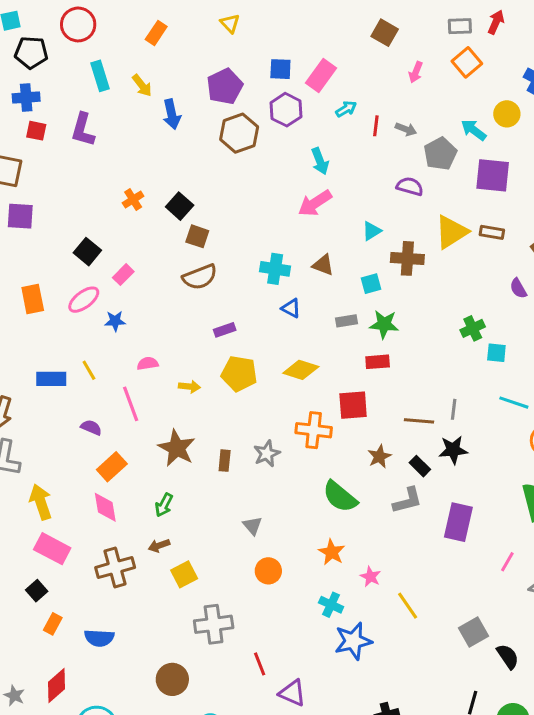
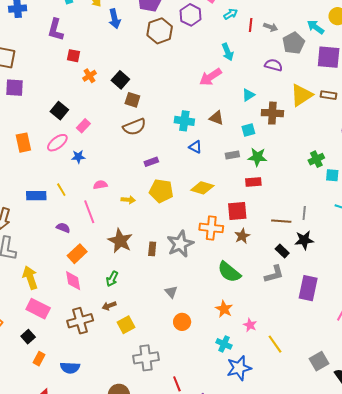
red square: (36, 131) -> (74, 56), moved
cyan arrow: (320, 161) -> (228, 52), moved
gray star: (267, 454) -> (180, 244), size x1.5
brown star: (379, 457) -> (242, 236), moved

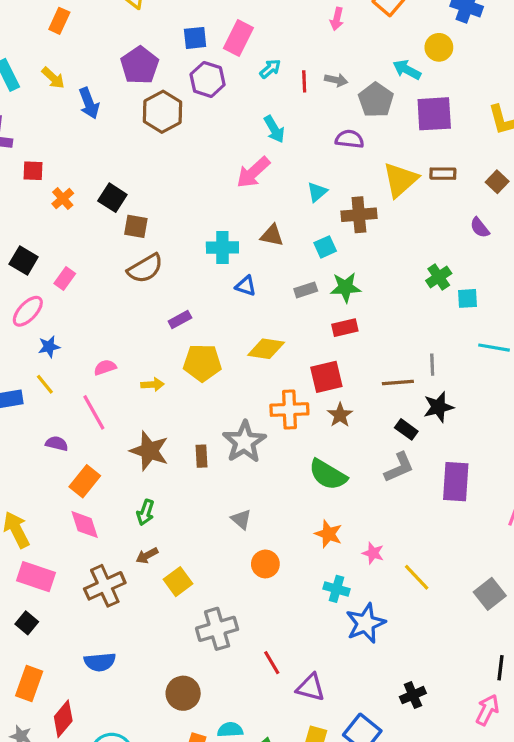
blue star: (78, 157) -> (49, 347), moved
orange rectangle: (39, 359) -> (29, 684), moved, size x1.5

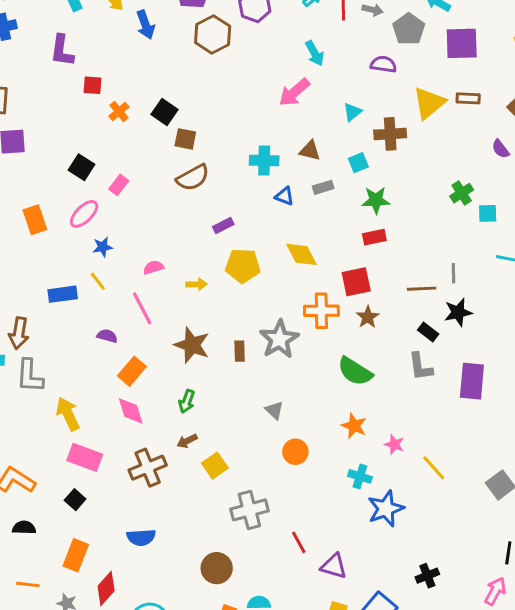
gray rectangle: (306, 290) -> (323, 187), moved
yellow diamond: (266, 349) -> (302, 254), turned 52
gray L-shape: (399, 467) -> (420, 367), turned 104

